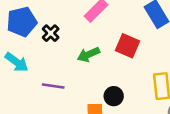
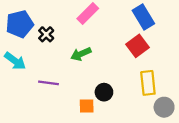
red square: (128, 46) -> (137, 46), moved, turned 30

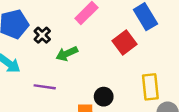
red square: (137, 46) -> (125, 43), moved
green arrow: (81, 54) -> (67, 54), moved

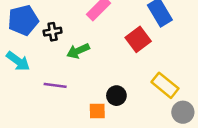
black cross: (42, 35) -> (53, 32), turned 35
yellow rectangle: (150, 87) -> (165, 85), turned -45

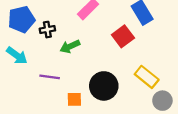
black circle: (116, 96) -> (104, 86), size x1.6
orange square: (97, 111) -> (74, 99), moved

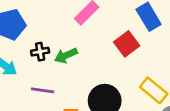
black cross: (47, 30) -> (40, 52), moved

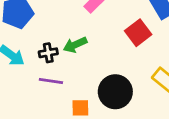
black cross: (40, 52) -> (48, 53), moved

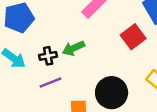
purple line: (51, 81) -> (51, 82), turned -30

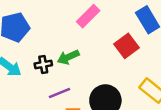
purple line: (51, 82) -> (59, 93), moved

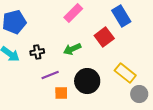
green arrow: (68, 57) -> (72, 49), moved

